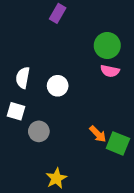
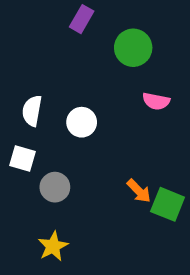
green circle: (107, 46) -> (133, 48), moved
yellow star: (56, 178) -> (53, 246), moved

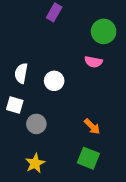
green circle: (133, 48) -> (104, 31), moved
pink semicircle: (156, 101) -> (93, 62), moved
green square: (168, 204) -> (88, 158), moved

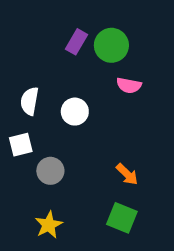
purple rectangle: (54, 12) -> (77, 42), moved
green circle: (104, 31) -> (111, 45), moved
white square: (15, 105) -> (21, 145), turned -30

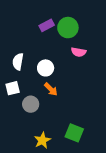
purple rectangle: (77, 42) -> (47, 25), turned 32
orange arrow: (127, 174) -> (51, 89), moved
yellow star: (49, 225) -> (42, 140), moved

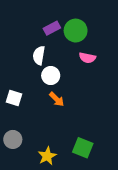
white semicircle: (18, 62) -> (39, 55), moved
white square: (13, 88) -> (14, 98), turned 32
gray circle: (31, 104) -> (13, 139), moved

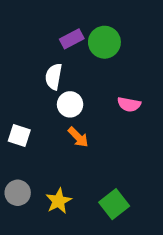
pink semicircle: (87, 58) -> (129, 104), moved
green square: (83, 148) -> (114, 204), turned 30
yellow star: (47, 156) -> (59, 201), moved

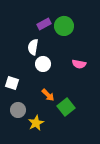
orange arrow: (78, 137) -> (48, 95), moved
gray circle: (18, 193) -> (18, 110), moved
green square: (114, 204) -> (66, 107), moved

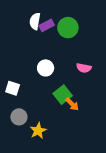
white semicircle: (33, 47) -> (35, 21), moved
orange arrow: (48, 95) -> (72, 104), moved
green square: (66, 107) -> (63, 95), moved

